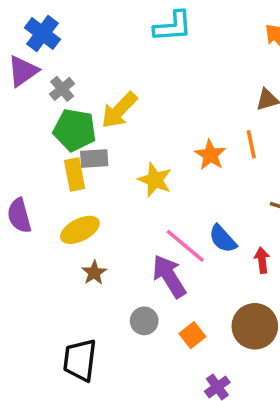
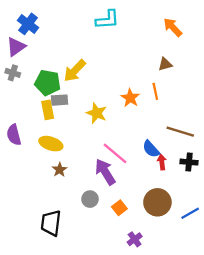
gray cross: (62, 89) -> (13, 73), moved, turned -32
yellow ellipse: (80, 230) -> (51, 144), turned 45
blue semicircle: (223, 239) -> (151, 149), moved

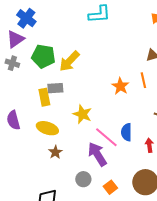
green pentagon: (48, 83) -> (43, 56), moved
yellow star: (97, 113) -> (82, 114), moved
blue semicircle: (151, 149) -> (126, 132), moved, turned 42

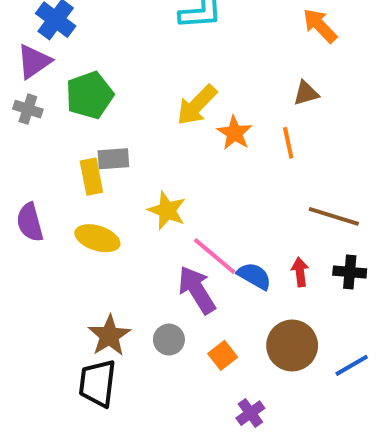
green pentagon: (43, 56) -> (89, 95), turned -30
yellow arrow: (69, 61) -> (197, 105), moved
orange star: (120, 86) -> (234, 133), moved
blue semicircle: (126, 132) -> (254, 276), moved, turned 120
brown star: (55, 152) -> (109, 336), moved, size x1.5

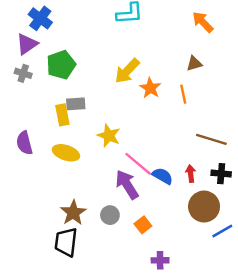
brown circle: (292, 346) -> (204, 207), moved
purple cross: (250, 413) -> (160, 260), turned 35

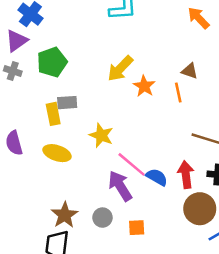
brown triangle: (194, 64) -> (190, 71), moved, turned 35
red arrow: (191, 174) -> (186, 175), size x1.5
orange square: (143, 225) -> (137, 228), turned 35

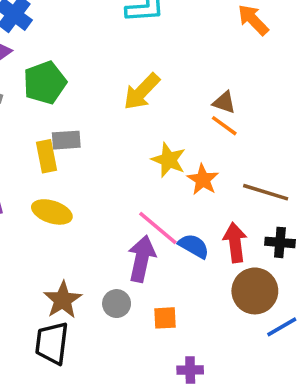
brown triangle: (190, 71) -> (224, 102), moved
orange star: (144, 86) -> (203, 180), moved
orange line: (178, 92) -> (224, 126), turned -42
yellow star: (101, 135) -> (169, 160), moved
purple arrow: (120, 186) -> (142, 259), turned 44

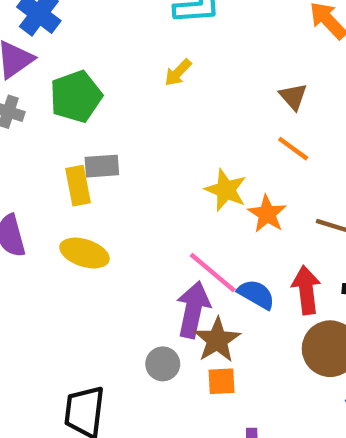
yellow arrow: (142, 92) -> (178, 73), moved, size x0.6
brown triangle: (224, 102) -> (293, 96), moved, turned 30
brown star: (63, 300) -> (217, 340), moved

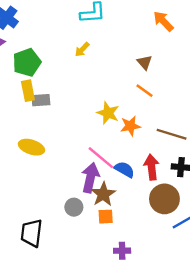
yellow rectangle: (78, 186) -> (28, 91), moved
orange star: (267, 214) -> (130, 126), turned 30

